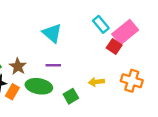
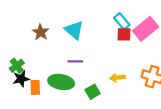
red square: (114, 46) -> (124, 34), moved, turned -32
brown star: (18, 66) -> (41, 32), moved
orange rectangle: (12, 92) -> (35, 87), turned -32

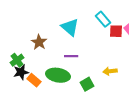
cyan rectangle: (122, 21) -> (103, 19), moved
brown star: (41, 32) -> (39, 42), moved
orange rectangle: (35, 87) -> (34, 80), turned -48

